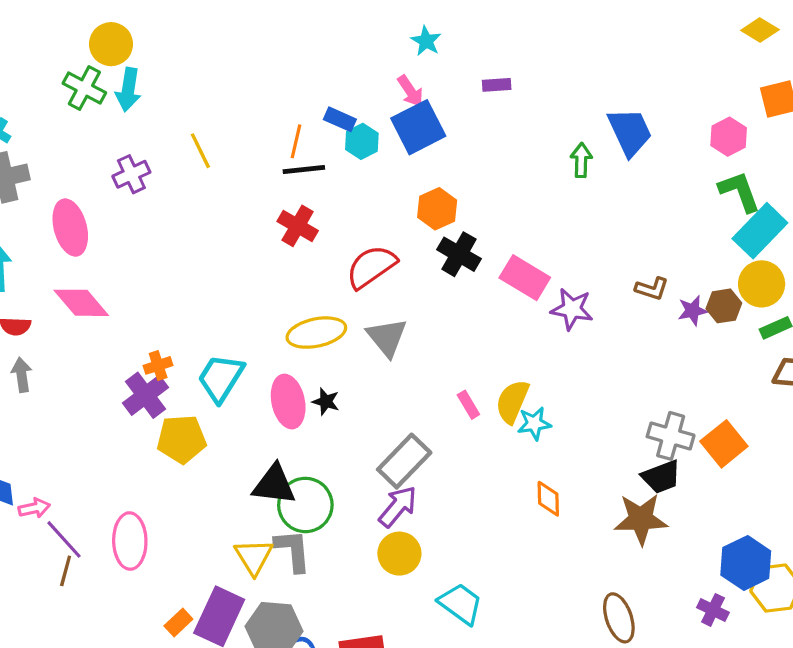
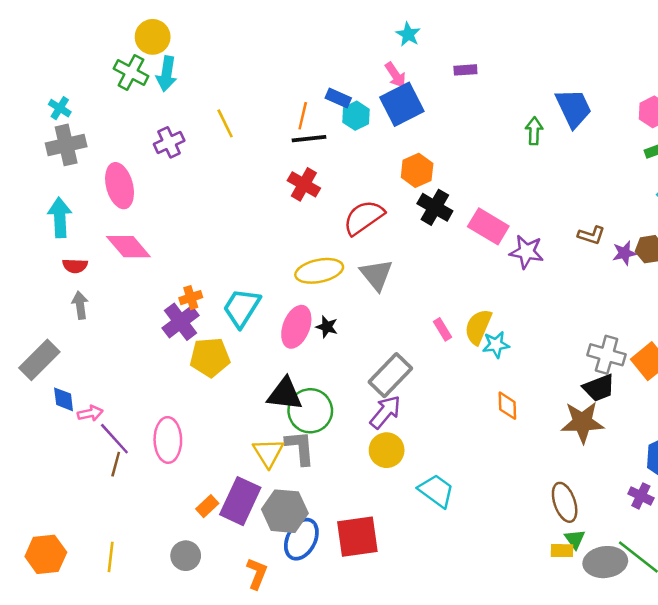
pink ellipse: (288, 402) -> (296, 327), turned 33

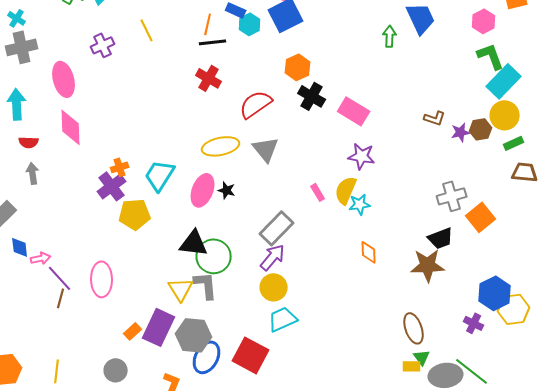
pink diamond: (128, 247) -> (71, 127), turned 39
purple star: (526, 252) -> (362, 156), moved
gray cross: (607, 355) -> (452, 196), moved, turned -32
cyan trapezoid: (436, 491) -> (283, 319), moved, turned -60
red square: (357, 537) -> (251, 355), turned 36

